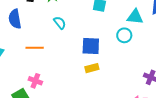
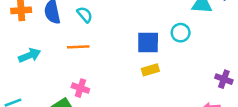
cyan semicircle: (60, 23) -> (85, 15), moved
cyan circle: (124, 35) -> (181, 33), moved

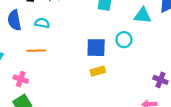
cyan semicircle: (85, 15) -> (42, 23), turned -40
pink cross: (80, 88) -> (21, 79), moved

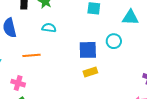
cyan semicircle: (42, 23) -> (49, 28), moved

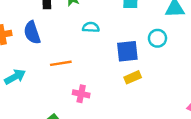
cyan semicircle: (49, 28) -> (91, 27), moved
pink cross: (18, 83) -> (81, 94), moved

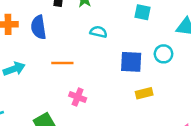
yellow rectangle: (133, 77) -> (144, 93), moved

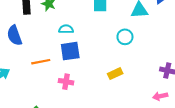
blue square: (131, 62) -> (70, 51), moved
pink cross: (78, 97) -> (66, 82), moved

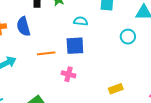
cyan semicircle: (66, 29) -> (81, 21), moved
yellow rectangle: (115, 74) -> (116, 89), moved

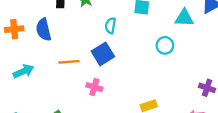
cyan semicircle: (81, 21) -> (110, 26), turned -88
blue square: (75, 46) -> (103, 54), turned -30

